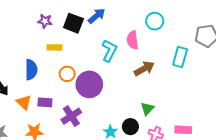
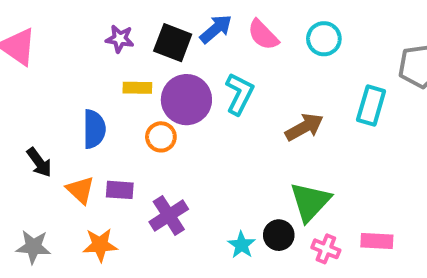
pink semicircle: (133, 40) -> (263, 35), moved, turned -36
purple circle: (89, 84) -> (186, 100), moved
green triangle: (147, 109) -> (310, 202), size x1.6

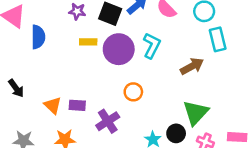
cyan rectangle: (371, 106) -> (218, 39), moved, turned -30
blue semicircle: (94, 129) -> (38, 37), moved
orange circle: (161, 137) -> (133, 92), moved
black arrow: (39, 162) -> (16, 88), moved

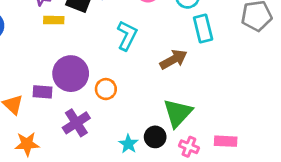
yellow rectangle: (88, 42) -> (54, 20), moved
purple circle: (119, 49) -> (71, 74), moved
purple rectangle: (77, 105) -> (42, 92), moved

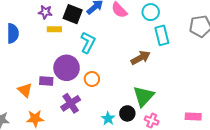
cyan L-shape: (127, 36) -> (88, 42), moved
pink rectangle: (226, 141) -> (193, 116), moved

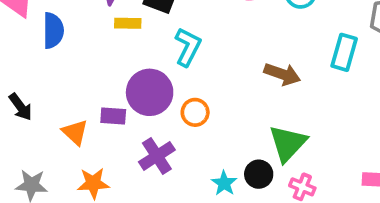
cyan rectangle: (162, 35) -> (344, 52), moved, turned 30
brown arrow: (141, 58) -> (282, 74), turned 48

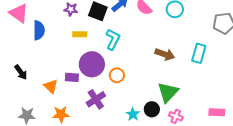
yellow rectangle: (128, 23) -> (80, 34), moved
cyan rectangle: (344, 52) -> (199, 53), moved

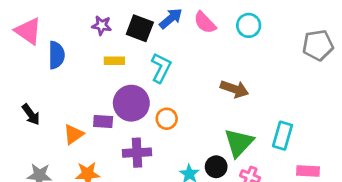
cyan rectangle: (199, 53) -> (283, 136), moved
orange triangle: (51, 86) -> (73, 134), turned 42
purple cross: (96, 99) -> (137, 153), turned 30

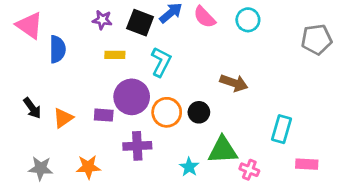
orange circle: (167, 119) -> (167, 112), size x1.4
orange triangle: (73, 134) -> (63, 118), moved
green triangle: (239, 143) -> (223, 150), moved, turned 44
black circle: (216, 167) -> (199, 112), moved

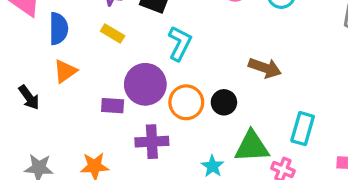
yellow rectangle: (115, 55) -> (113, 34), moved, turned 30
orange triangle: (63, 118) -> (65, 71), moved
cyan rectangle: (282, 129) -> (303, 129), moved

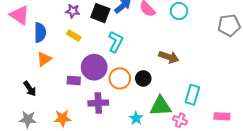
black arrow: (29, 97) -> (30, 89), moved

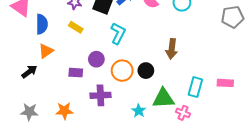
brown arrow: (169, 57) -> (172, 49), turned 78
purple circle: (94, 67) -> (96, 59), size x0.6
black arrow: (30, 89) -> (29, 72), moved, turned -91
pink rectangle: (222, 116) -> (225, 83), moved

